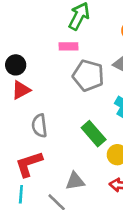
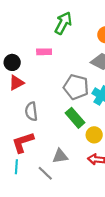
pink rectangle: (68, 46) -> (44, 52), moved
gray pentagon: (88, 75) -> (76, 87), moved

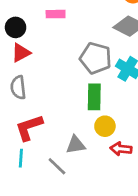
gray semicircle: (31, 111) -> (18, 87), moved
green rectangle: (75, 118) -> (94, 97), turned 42
yellow circle: (94, 135) -> (105, 126), moved

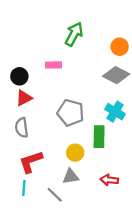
gray pentagon: (96, 58) -> (71, 113), moved
green rectangle: (94, 97) -> (99, 137), moved
yellow circle: (105, 126) -> (75, 153), moved

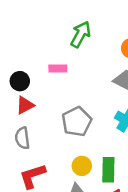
gray pentagon: (71, 113) -> (77, 122), turned 30
green rectangle: (99, 137) -> (108, 170), moved

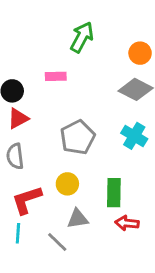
yellow circle: (82, 166) -> (67, 184), moved

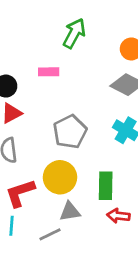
yellow circle: (67, 184) -> (60, 177), size x1.5
gray line: (57, 242) -> (50, 234), turned -70

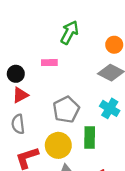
green rectangle: (106, 186) -> (90, 138), moved

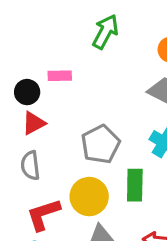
pink rectangle: (49, 63) -> (60, 76), moved

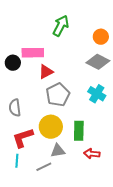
pink rectangle: (60, 76) -> (33, 53), size x1.5
red triangle: (34, 123) -> (46, 72), moved
green rectangle: (135, 185) -> (79, 131), moved

